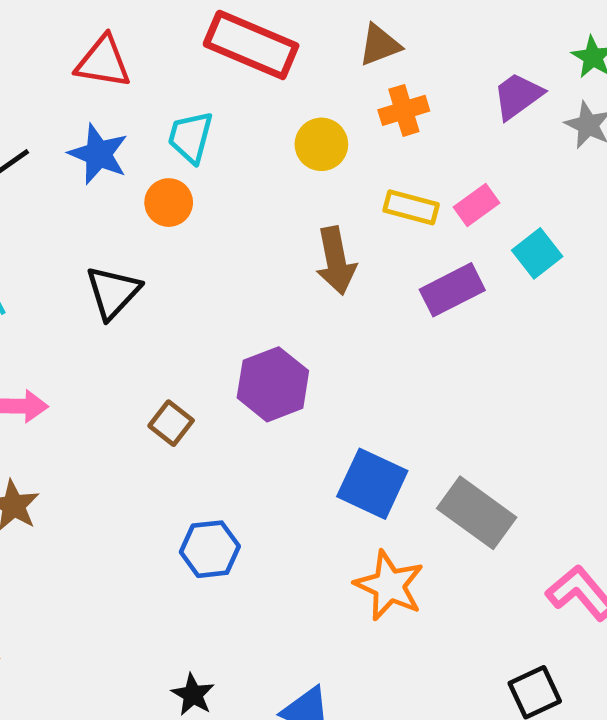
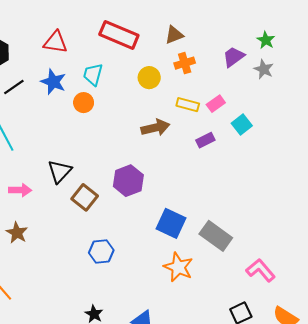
brown arrow: (336, 261) -> (155, 128), turned -92
purple rectangle: (452, 290) -> (205, 140), size x0.7
black triangle: (113, 292) -> (60, 171), moved
brown square: (171, 423) -> (85, 197), size x1.4

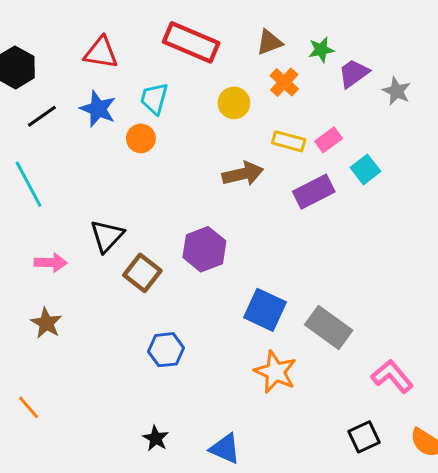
green star: (266, 40) -> (321, 50), moved, turned 30
orange cross: (185, 63) -> (284, 82), turned -30
purple rectangle: (205, 140) -> (314, 192), size x1.5

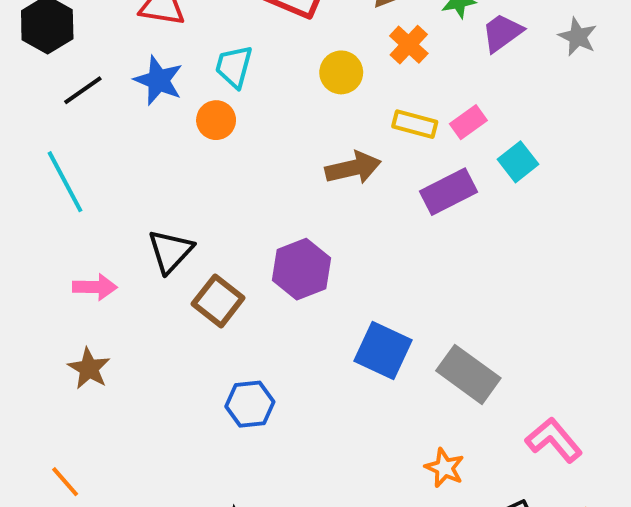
gray star: (397, 91) -> (578, 37), moved
orange star: (275, 372) -> (445, 468), moved, size x0.7

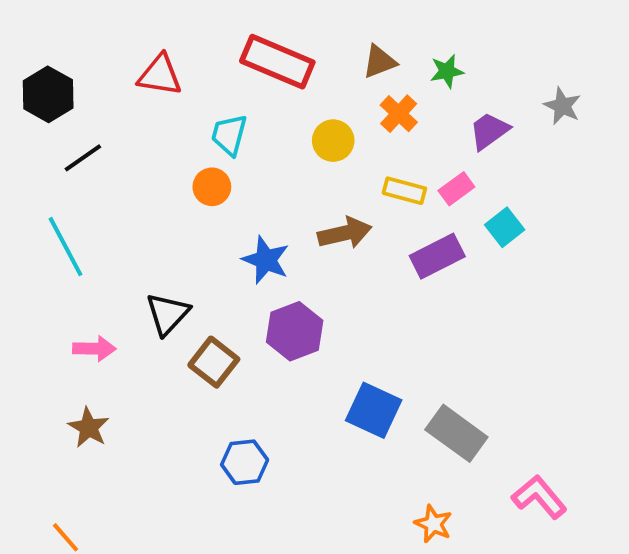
purple trapezoid: (502, 33) -> (489, 131), moved
blue star: (158, 80) -> (266, 260), moved

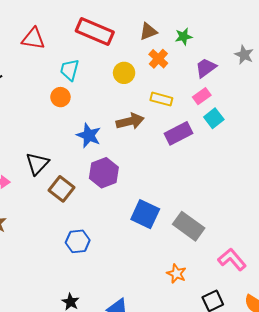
pink rectangle: (456, 189) -> (202, 96), moved

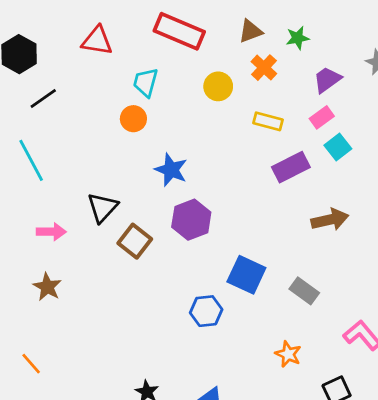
brown arrow: (130, 121) -> (330, 220), moved
gray rectangle: (189, 226) -> (304, 291), size x0.7
blue hexagon: (78, 241) -> (206, 311), moved

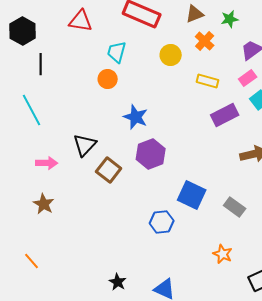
black line: (43, 99) -> (41, 64), turned -55

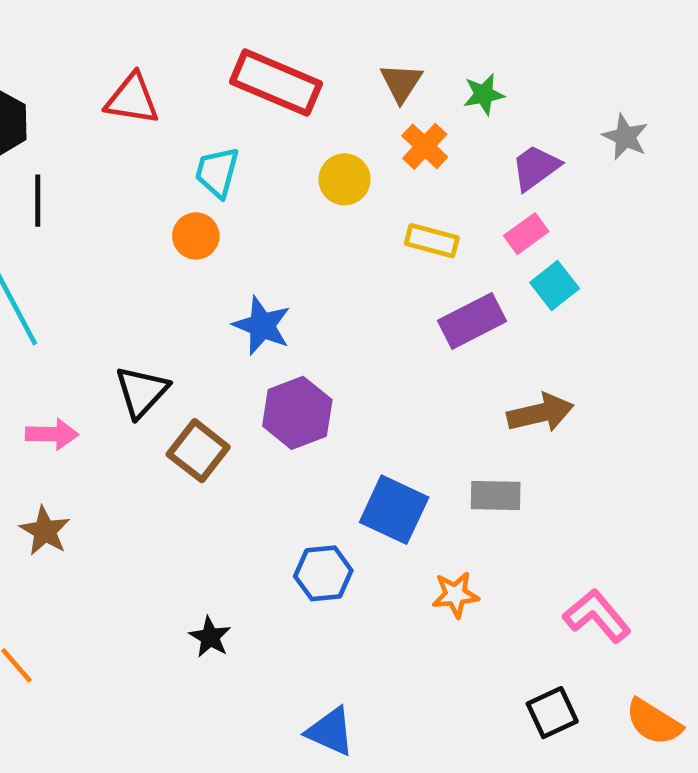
brown triangle: (195, 14) -> (401, 83), turned -36
gray rectangle: (235, 207) -> (496, 496), moved, turned -35
orange star: (223, 254) -> (455, 595), moved, turned -30
black star: (118, 282) -> (210, 637), moved

